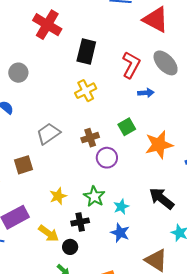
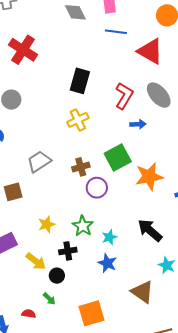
red cross: (47, 25) -> (23, 50), moved
green square: (127, 127) -> (118, 157), size x1.5

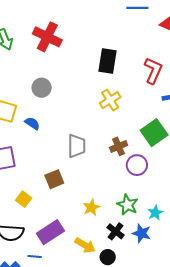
gray trapezoid: (39, 162) -> (77, 146), turned 130
black cross: (68, 251) -> (116, 231), turned -36
blue star: (107, 263) -> (142, 233), moved

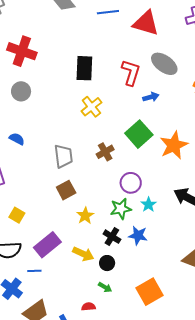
gray circle: (42, 88) -> (21, 91), moved
purple circle: (137, 165) -> (131, 183), moved
brown square: (54, 179) -> (66, 190), moved
green star: (127, 205) -> (121, 209), turned -30
cyan star: (155, 213) -> (149, 205), moved

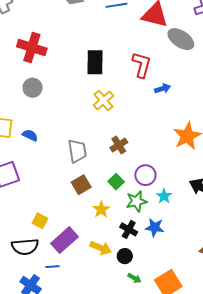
gray ellipse: (164, 64) -> (181, 39), moved
green square: (139, 134) -> (116, 182), moved, size x0.6
yellow square: (17, 215) -> (40, 221), moved
green arrow: (105, 287) -> (134, 278), moved

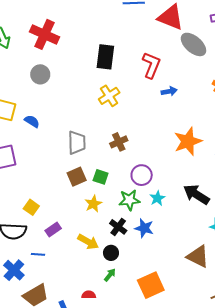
green square: (116, 182) -> (101, 177), moved, turned -35
purple rectangle: (64, 240) -> (53, 229), size x0.6
green arrow: (134, 278) -> (110, 275), moved, turned -88

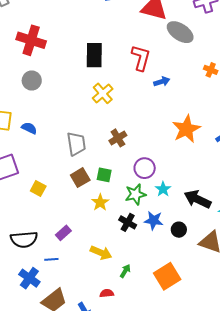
black arrow: (196, 194) -> (197, 199), moved
yellow square: (31, 207) -> (38, 188), moved
yellow arrow: (88, 242) -> (101, 253), moved
black circle: (111, 253) -> (179, 230), moved

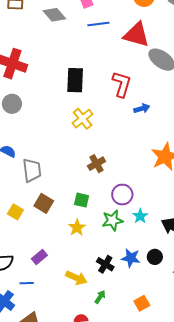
gray trapezoid: (76, 144) -> (32, 170), moved
brown square: (80, 178) -> (44, 203), moved, turned -30
blue star: (154, 220) -> (131, 258), moved
black cross: (128, 222) -> (105, 264), moved
orange square: (167, 276) -> (142, 303), size x0.6

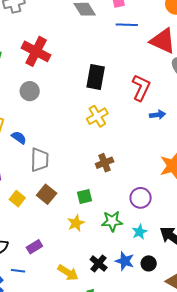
purple circle: (122, 195) -> (141, 198), moved
green square: (82, 200) -> (84, 197), turned -35
cyan star: (140, 216) -> (139, 232), moved

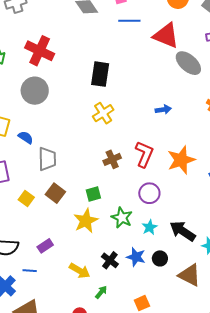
red L-shape: (141, 88) -> (144, 154), moved
gray circle: (30, 91) -> (35, 91), size x1.4
green star: (112, 221) -> (122, 218), turned 30
yellow star: (76, 223) -> (86, 221), size x1.4

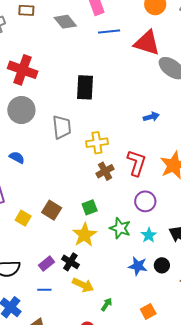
yellow cross: (103, 113) -> (97, 143), moved, turned 30
gray trapezoid: (47, 159) -> (62, 127), moved
black cross: (110, 260) -> (70, 262), moved
blue line: (30, 271) -> (44, 290), moved

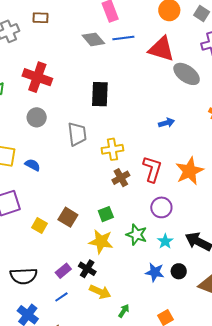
gray diamond: (65, 22) -> (93, 39), moved
gray circle: (21, 110) -> (37, 117), size x0.7
yellow star: (85, 235) -> (101, 242), turned -30
blue line: (44, 290) -> (61, 297), turned -32

